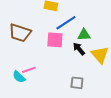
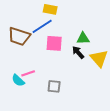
blue line: (66, 23) -> (42, 26), moved
gray square: (77, 83) -> (54, 86), moved

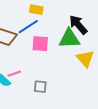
green triangle: (83, 38) -> (69, 39), size x1.6
black arrow: (78, 52) -> (78, 25), moved, size x1.5

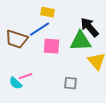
gray square: (40, 87) -> (71, 83), moved

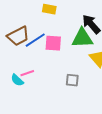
blue line: (40, 29) -> (35, 40), moved
brown trapezoid: (17, 39) -> (18, 36), turned -45

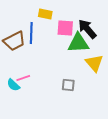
blue line: (35, 40) -> (31, 33), moved, turned -55
pink square: (53, 43) -> (65, 28), moved

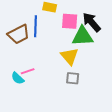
yellow triangle: (94, 63) -> (70, 56), moved

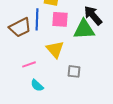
pink square: (70, 21) -> (60, 19), moved
yellow triangle: (70, 56) -> (55, 49), moved
cyan semicircle: (18, 78) -> (37, 85), moved

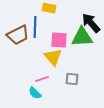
pink square: (60, 19) -> (59, 40), moved
pink line: (29, 64) -> (42, 79), moved

